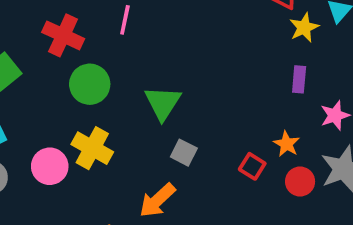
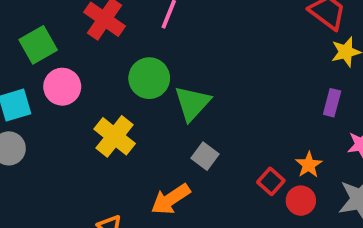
green circle: (90, 84) -> (149, 78), moved
pink circle: (50, 166) -> (62, 87), moved
red circle: (300, 181) -> (301, 201), moved

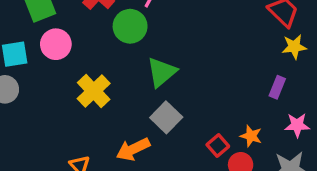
green circle: (149, 78) -> (130, 26), moved
gray square: (205, 156) -> (166, 117), size x1.4
orange star: (309, 165) -> (251, 136), turned -30

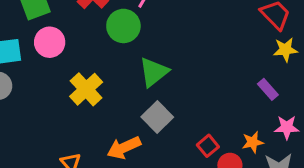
purple rectangle: (277, 87) -> (268, 89), turned -65
orange star: (251, 136) -> (253, 142), moved, turned -30

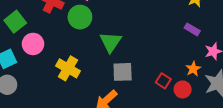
gray square: (157, 117) -> (123, 72), turned -30

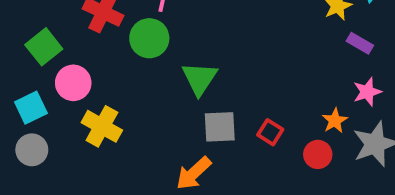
purple rectangle: (192, 29) -> (360, 43), moved
yellow cross: (68, 68) -> (102, 126), moved
red square: (163, 81) -> (270, 132), moved

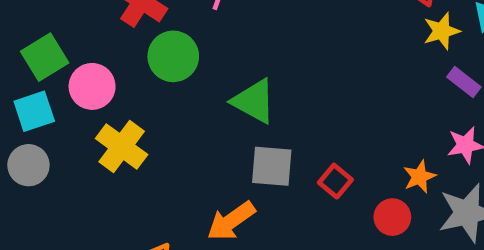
green circle: (149, 38) -> (173, 56), moved
green square: (44, 47) -> (45, 57), moved
green triangle: (200, 78) -> (254, 101), turned -42

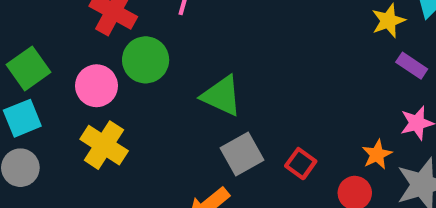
pink circle: (92, 86) -> (96, 86), moved
gray square: (272, 166) -> (242, 154), turned -30

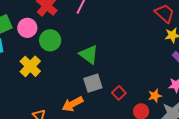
green circle: (146, 60) -> (50, 40), moved
pink circle: (96, 86) -> (27, 28), moved

